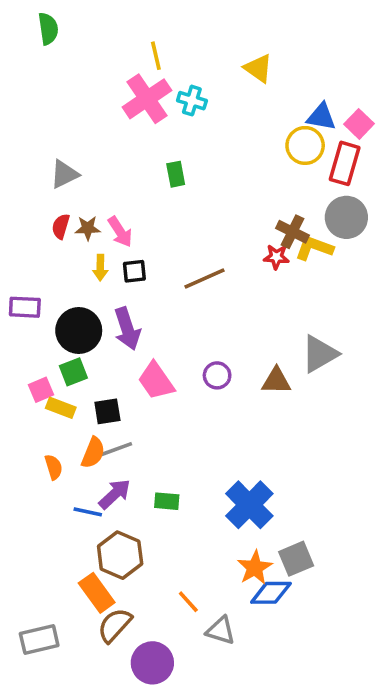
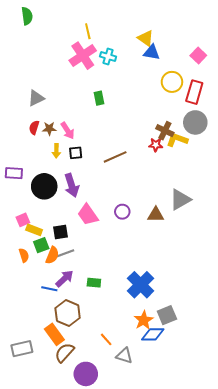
blue triangle: (321, 117) -> (152, 52), moved
pink square: (359, 124) -> (198, 56), moved
green square: (73, 372) -> (41, 245), moved
orange semicircle: (54, 467) -> (24, 255), moved
gray rectangle: (39, 640) -> (22, 349), moved

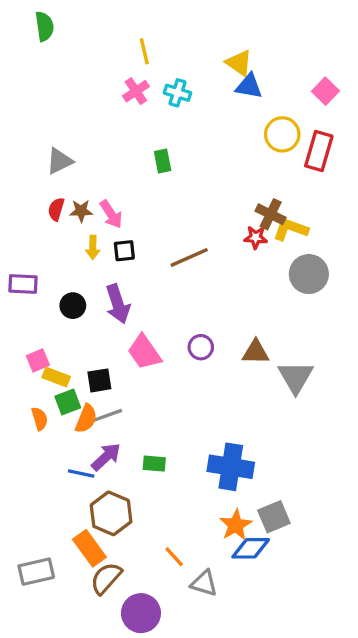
pink cross: (83, 56) -> (136, 91), size x0.6
gray circle: (195, 122) -> (309, 274), moved
black circle: (44, 186) -> (73, 306), size x0.6
gray triangle: (180, 200) -> (296, 377), moved, turned -30
blue cross: (141, 285) -> (231, 467), turned -36

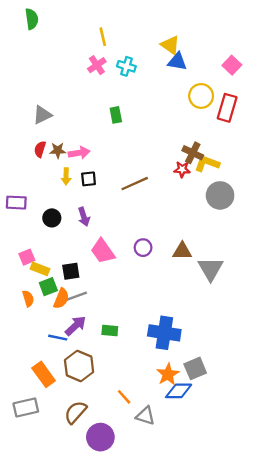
pink arrow: (111, 214) -> (79, 153), turned -66
purple arrow: (118, 304) -> (84, 217), size x0.7
orange rectangle: (89, 548) -> (44, 374), moved

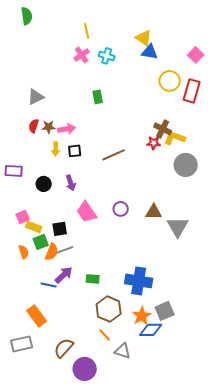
brown hexagon: (79, 366) -> (109, 309), moved

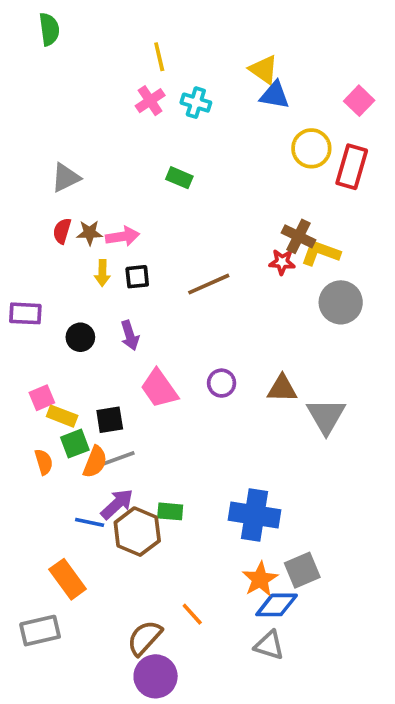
green rectangle: (98, 97) -> (179, 178), turned -56
brown hexagon: (109, 309) -> (137, 532), moved
brown semicircle: (64, 348) -> (145, 638), moved
gray triangle: (123, 351) -> (269, 645), moved

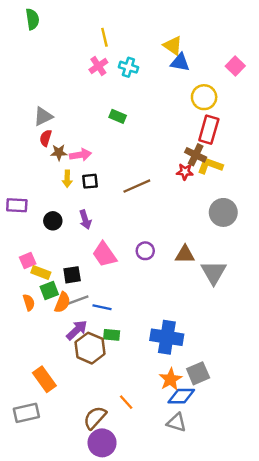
red rectangle: (352, 167) -> (209, 130), moved
red semicircle: (62, 231) -> (46, 138), moved
gray circle: (341, 302) -> (223, 212), moved
blue line: (90, 522) -> (102, 307), moved

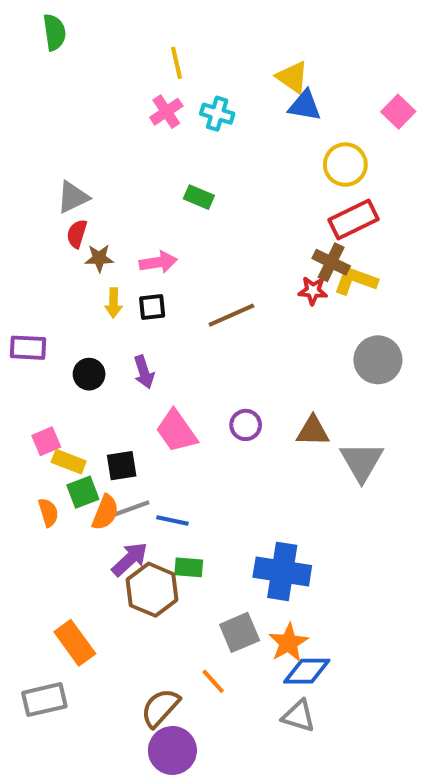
red rectangle: (209, 130) -> (353, 219), turned 48
pink arrow: (80, 155) -> (158, 262), moved
gray square: (198, 373) -> (240, 632), moved

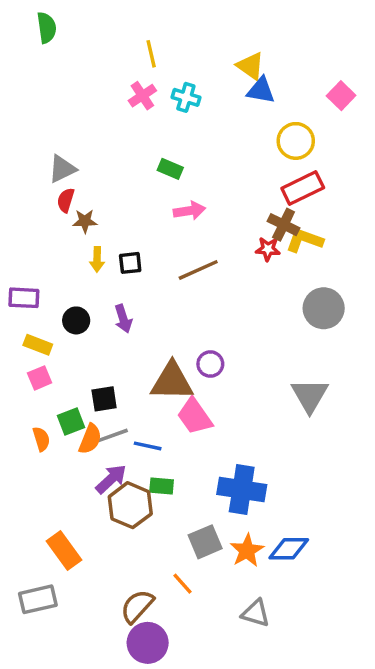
pink arrow: (158, 262) -> (189, 211), moved
pink trapezoid: (177, 431) -> (195, 416), moved
brown triangle: (313, 431) -> (172, 381), moved, size x1.5
yellow rectangle: (69, 462) -> (38, 345), moved
blue diamond: (307, 671) -> (289, 549), moved

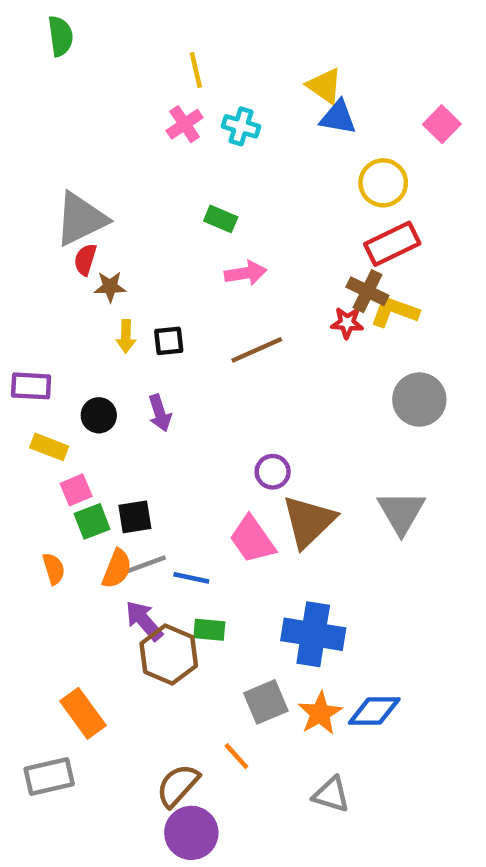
gray triangle: (62, 169) -> (81, 219), size x1.5
pink square: (40, 378) -> (76, 490), moved
brown triangle: (172, 381) -> (309, 521), moved, turned -45
green square: (71, 422) -> (92, 521), moved
purple arrow: (111, 479) -> (144, 621), turned -88

